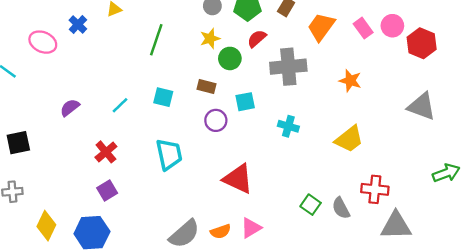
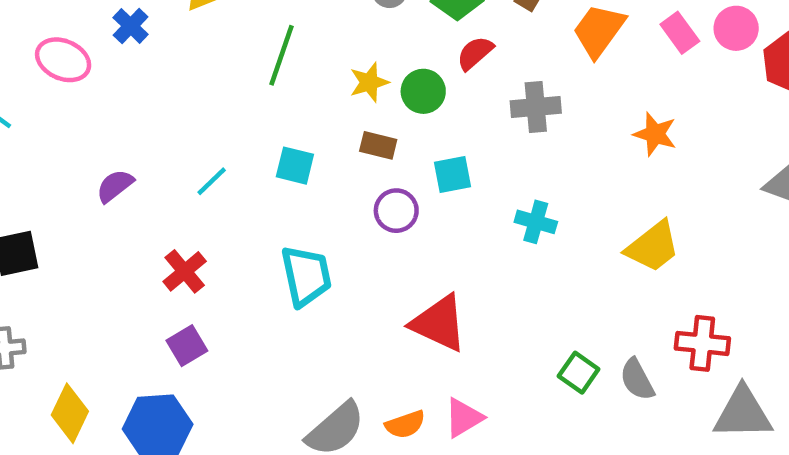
yellow star: (210, 39) -> (369, 82), moved
gray cross: (288, 67) -> (536, 107), size x0.7

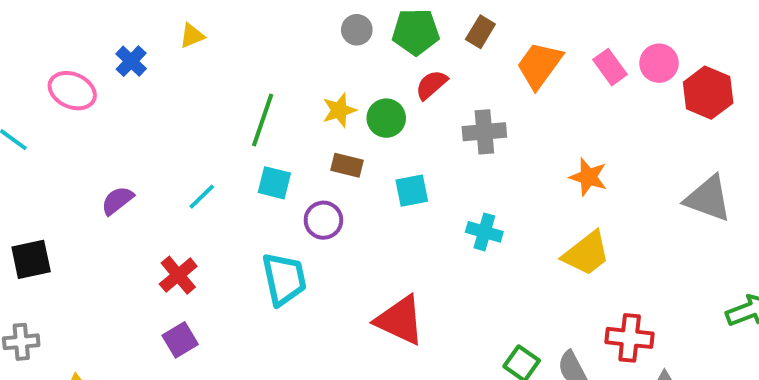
green line: (281, 55) -> (263, 120), moved
orange star: (655, 134) -> (588, 177), moved
purple circle: (396, 211) -> (323, 220), moved

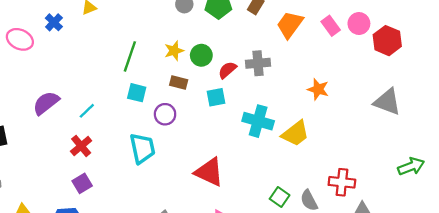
red semicircle: (431, 85) -> (227, 70), moved
cyan line: (202, 197) -> (87, 111), moved
purple semicircle: (117, 201) -> (46, 103), size x1.4
cyan cross: (484, 232) -> (258, 121), size x1.5
yellow trapezoid: (586, 254) -> (295, 134), moved

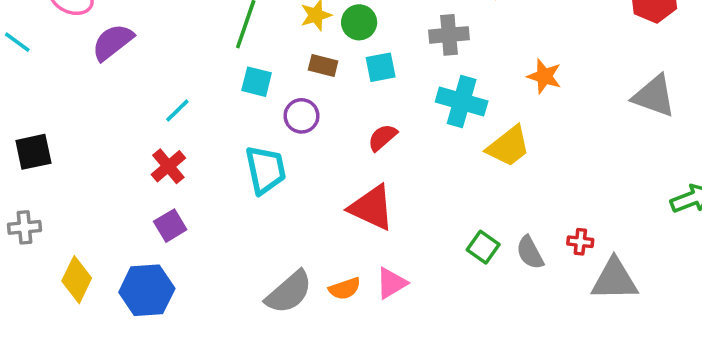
red semicircle: (227, 70) -> (382, 137), moved
cyan square: (216, 97) -> (381, 67), moved
purple semicircle: (46, 103) -> (113, 42), moved
cyan cross: (258, 121) -> (462, 101), moved
red cross: (342, 182) -> (580, 242), moved, size x0.6

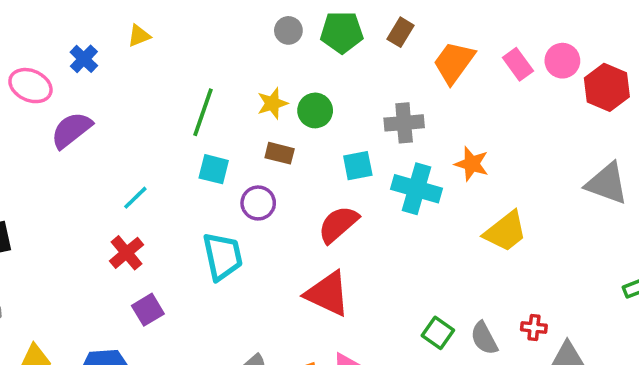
cyan square: (381, 67) -> (358, 166), moved
orange star: (544, 76) -> (472, 164), moved
red semicircle: (382, 137) -> (338, 224), size x1.4
yellow trapezoid: (508, 146) -> (505, 231), moved
purple square: (170, 226) -> (148, 310), moved

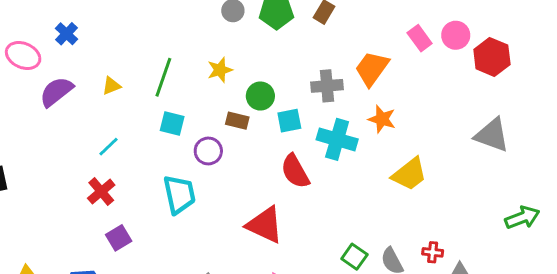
yellow triangle: (139, 36) -> (111, 86), moved
orange trapezoid: (454, 62) -> (372, 69), moved
green circle: (315, 110) -> (260, 96), moved
brown rectangle: (280, 153) -> (237, 121), moved
red semicircle: (338, 224) -> (295, 171), moved, turned -78

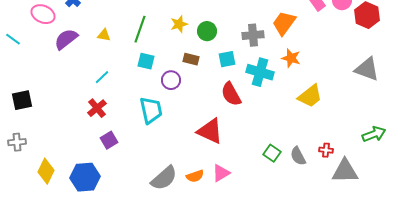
yellow triangle: (111, 86) -> (104, 35), turned 32
green circle: (260, 96) -> (207, 31), moved
green arrow: (522, 218) -> (374, 134), moved

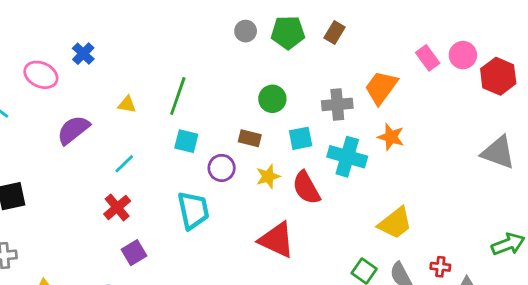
yellow star: (179, 24) -> (268, 176), moved
purple semicircle: (66, 39) -> (73, 130), moved
yellow trapezoid: (310, 96) -> (395, 223), moved

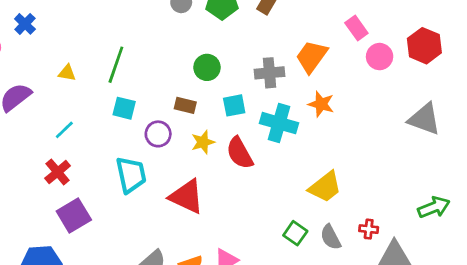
pink circle: (463, 55) -> (380, 57), moved
red triangle: (277, 240) -> (187, 196), moved
purple square: (134, 253) -> (74, 215), size x1.4

